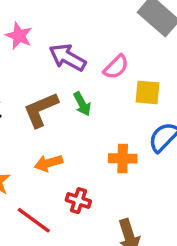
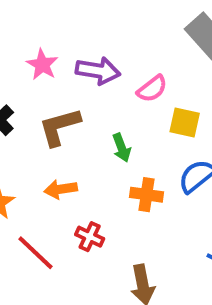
pink star: (19, 36) -> (42, 65), moved
purple arrow: (68, 57) -> (98, 71), turned 153
green arrow: (82, 104) -> (122, 148), moved

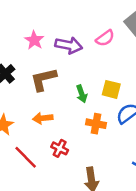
pink semicircle: (152, 89) -> (105, 38), moved
yellow square: (185, 122) -> (111, 89), moved

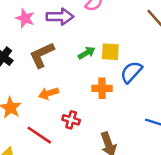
green arrow: (82, 94) -> (87, 53), moved, turned -91

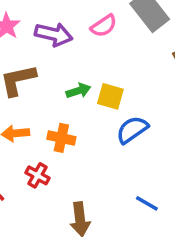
orange cross: (102, 88) -> (61, 138), moved

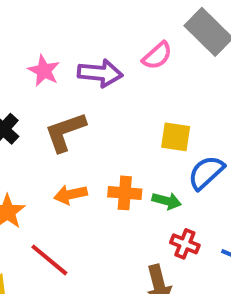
green arrow: (78, 91) -> (167, 201), moved, turned 40
red cross: (37, 175) -> (185, 244), moved

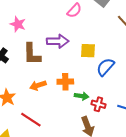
purple arrow: (100, 73) -> (58, 41), moved
brown L-shape: (65, 132) -> (32, 54), turned -65
green arrow: (167, 201) -> (82, 96), moved

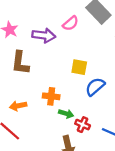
purple arrow: (58, 41) -> (44, 35), moved
orange arrow: (38, 85) -> (18, 106), moved

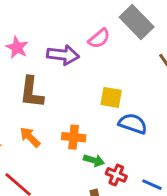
blue semicircle: (95, 87) -> (133, 124), turned 60
orange arrow: (18, 106) -> (30, 137), moved, turned 56

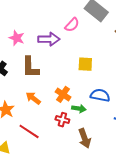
blue semicircle: (133, 124) -> (100, 95), moved
orange cross: (74, 137) -> (63, 94), turned 35
red cross: (116, 175) -> (62, 120), moved

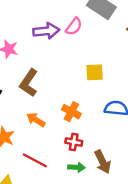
purple arrow: (49, 39) -> (46, 31), moved
brown L-shape: (30, 67) -> (29, 83), turned 40
green arrow: (79, 109) -> (76, 167), moved

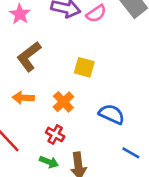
yellow square: (95, 72) -> (84, 67), moved
orange arrow: (36, 120) -> (23, 98), turned -48

